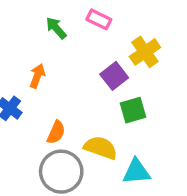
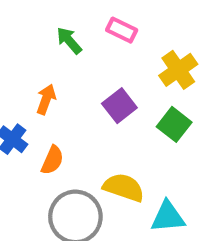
purple square: (114, 76) -> (119, 106), moved
green square: (133, 110) -> (174, 124), moved, turned -36
orange semicircle: (56, 132) -> (52, 160), moved

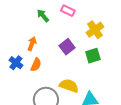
green square: (174, 124) -> (93, 56), turned 35
orange semicircle: (52, 160) -> (36, 65), moved

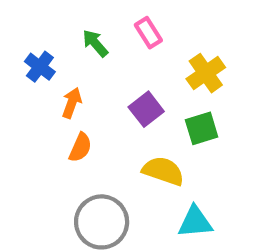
pink rectangle: (68, 11) -> (148, 33), turned 32
blue cross: (16, 63) -> (40, 67), moved
yellow semicircle: (69, 86) -> (163, 171), moved

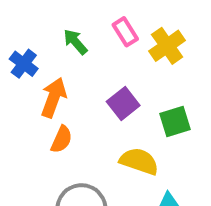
yellow cross: (206, 73) -> (167, 46), moved
orange arrow: (72, 103) -> (54, 98), size x1.4

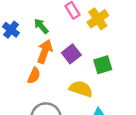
green arrow: (75, 42) -> (41, 26), moved
orange arrow: (54, 98) -> (45, 51), moved

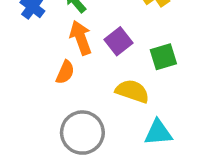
orange arrow: (45, 51) -> (81, 38), turned -40

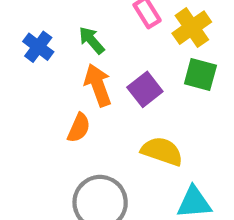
green square: (163, 57) -> (200, 74), moved, turned 32

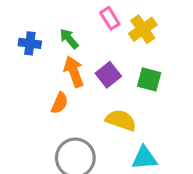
blue cross: (38, 47) -> (30, 43), turned -30
green square: (200, 74) -> (149, 79), moved

